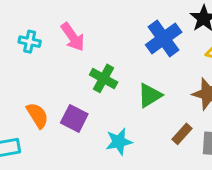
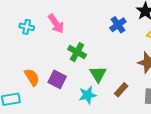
blue cross: (164, 38) -> (118, 25), size x0.7
green triangle: (150, 95) -> (98, 74), moved, turned -30
brown rectangle: (182, 134) -> (121, 90), moved

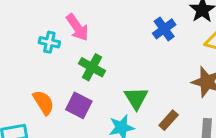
cyan cross: (27, 27) -> (49, 42), moved
green cross: (77, 52) -> (92, 67), moved

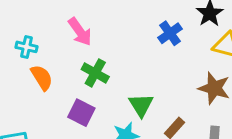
cyan cross: (49, 42) -> (26, 47), moved
orange semicircle: (43, 103) -> (42, 78), moved

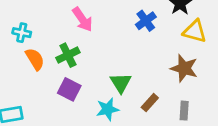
pink arrow: (80, 32) -> (82, 19), moved
green cross: (95, 73) -> (68, 55), moved, turned 35

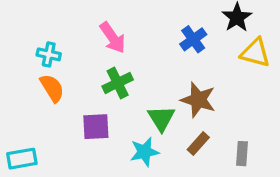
cyan cross: (22, 33) -> (49, 54), moved
green cross: (68, 55) -> (118, 83), moved
brown star: (184, 68) -> (198, 100), moved
purple square: (69, 89) -> (96, 127), turned -30

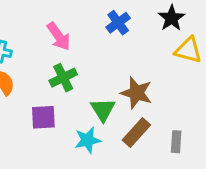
blue cross: (193, 39) -> (118, 23), moved
brown rectangle: (198, 143) -> (136, 132), size x1.4

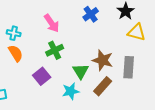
purple square: (43, 117) -> (42, 76), turned -36
gray rectangle: (176, 142) -> (129, 67), moved, size x1.5

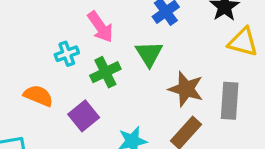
cyan cross: (14, 33) -> (67, 54), moved, turned -32
orange semicircle: (16, 53) -> (38, 96), moved, turned -36
green triangle: (81, 71) -> (149, 54), moved

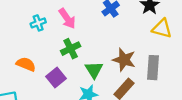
cyan cross: (67, 54) -> (38, 23), moved
green triangle: (149, 54) -> (94, 70), moved

